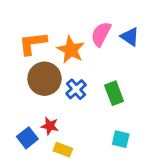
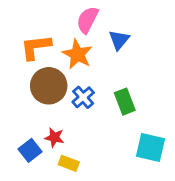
pink semicircle: (101, 34) -> (87, 20), moved
blue triangle: (130, 37) -> (119, 40), moved, turned 36
cyan square: (121, 139) -> (151, 148), moved, size x1.5

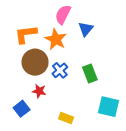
red star: (54, 137) -> (39, 91), moved
yellow rectangle: (69, 163) -> (66, 118), moved

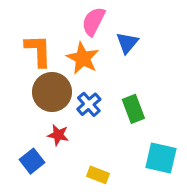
orange L-shape: (26, 34) -> (38, 51), turned 95

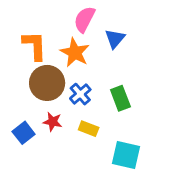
cyan square: (161, 158) -> (126, 155), moved
blue square: (32, 161) -> (24, 133), moved
yellow rectangle: (98, 175) -> (89, 129), moved

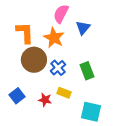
red star: (53, 122) -> (45, 100), moved

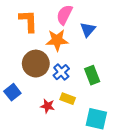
orange L-shape: (25, 33) -> (28, 21), moved
orange star: (54, 38) -> (57, 40), turned -30
blue square: (17, 96) -> (12, 92), moved

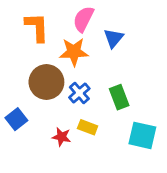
cyan square: (96, 119) -> (142, 135), moved

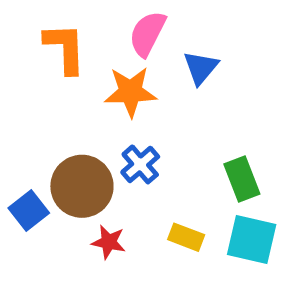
brown circle: (46, 82) -> (82, 186), moved
green rectangle: (119, 97) -> (242, 179), moved
yellow rectangle: (88, 127) -> (186, 237), moved

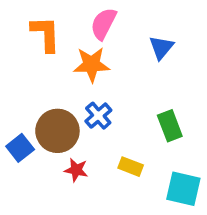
blue triangle: (201, 68) -> (161, 47), moved
cyan square: (252, 240) -> (183, 189), moved

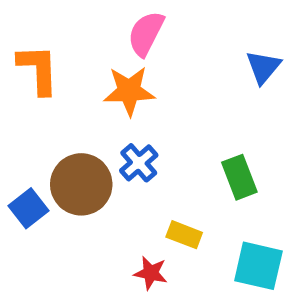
orange L-shape: (46, 34) -> (38, 69), moved
blue triangle: (161, 47) -> (263, 67), moved
red star: (76, 170) -> (151, 273), moved

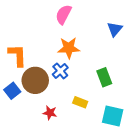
orange L-shape: (38, 69) -> (17, 55), moved
orange star: (129, 91) -> (69, 48), moved
red star: (151, 273) -> (50, 113), moved

